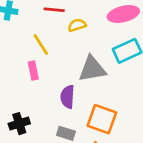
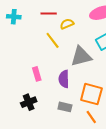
yellow line: (41, 45) -> (53, 40), moved
pink rectangle: (33, 70) -> (37, 74), moved

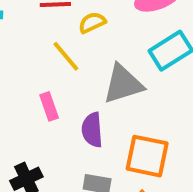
pink rectangle: (37, 74) -> (49, 106), moved

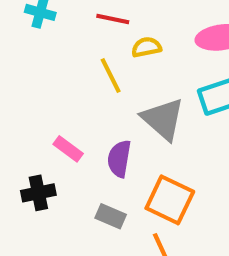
gray triangle: (123, 84) -> (163, 119), turned 45
pink rectangle: (49, 106) -> (68, 149), moved, turned -48

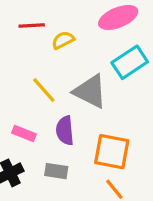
yellow line: (111, 75) -> (44, 90), moved
gray rectangle: (111, 216) -> (56, 171), moved

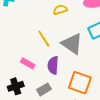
gray rectangle: (56, 171) -> (44, 89), turned -48

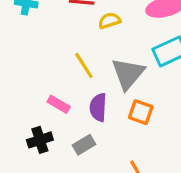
gray triangle: (72, 44) -> (128, 74), turned 35
orange square: (80, 83) -> (141, 112), moved, size x0.7

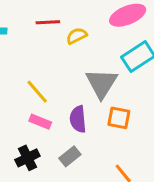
yellow line: (84, 66) -> (37, 92), moved

